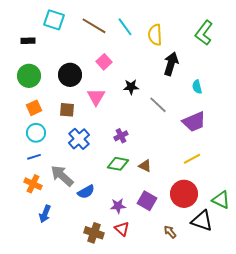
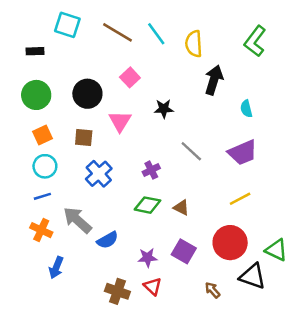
gray line: (158, 105) -> (191, 151), moved

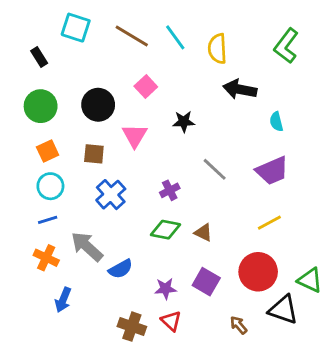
black rectangle: (35, 51) -> (39, 57), turned 60
black arrow: (214, 80) -> (240, 89), turned -96

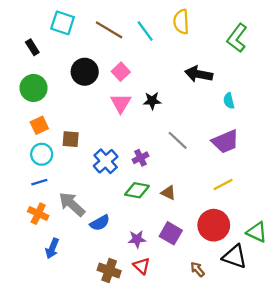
yellow semicircle: (217, 49) -> (181, 22), moved
black circle: (98, 105) -> (85, 72), moved
pink triangle: (135, 136) -> (121, 103), moved
brown square: (94, 154) -> (71, 139), moved
blue cross: (111, 195) -> (106, 161), moved

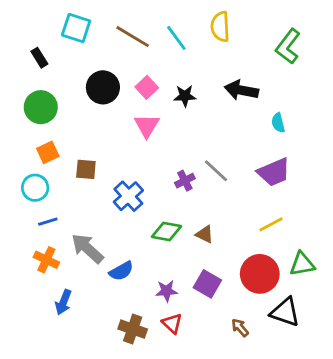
black star: (152, 101) -> (185, 96), moved
cyan circle: (42, 154) -> (35, 188), moved
purple cross: (140, 158) -> (185, 181), moved
green triangle: (257, 232) -> (302, 264), moved, turned -35

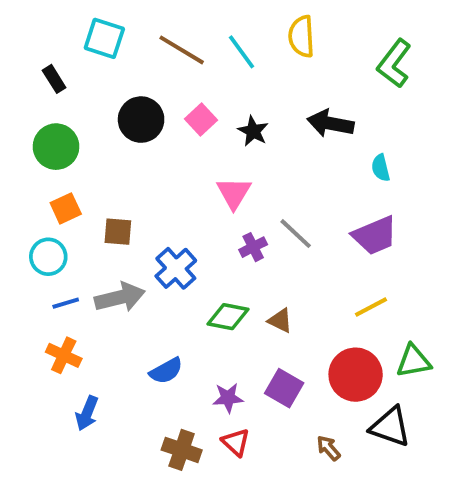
black star: (185, 96) -> (253, 131), turned 30
pink triangle: (147, 126) -> (234, 193), moved
gray arrow: (87, 248) -> (120, 297), moved, turned 124

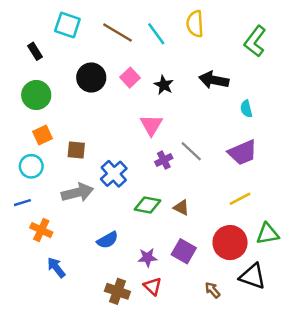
blue line: (66, 303) -> (22, 203), moved
blue arrow: (87, 413) -> (56, 268), turned 120

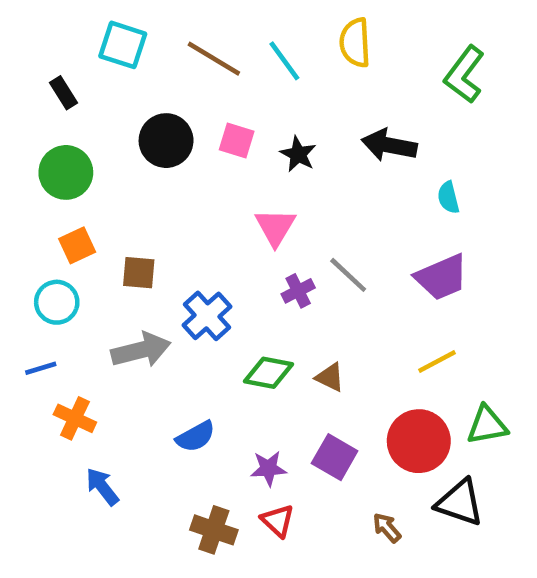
pink square: (130, 78) -> (237, 141), turned -30

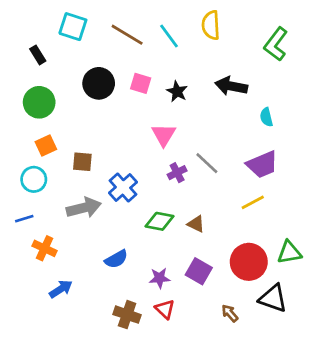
yellow line: (437, 361) -> (253, 202), moved
blue arrow: (102, 487) -> (61, 289), turned 95

